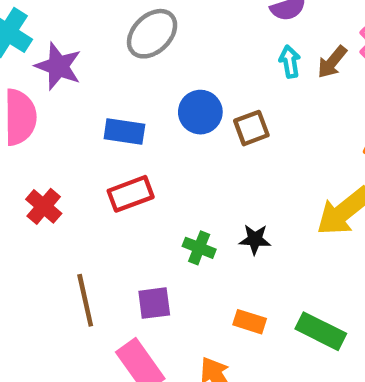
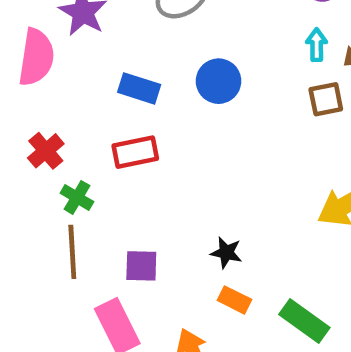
brown square: (251, 128) -> (326, 99), moved
black star: (255, 239) -> (226, 253), moved
green cross: (199, 248) -> (77, 197), moved

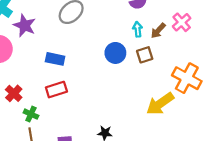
blue circle: (219, 81) -> (115, 53), moved

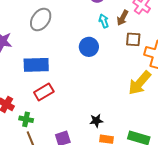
brown square: (145, 55) -> (133, 39), moved, turned 35
blue rectangle: (55, 59) -> (36, 65), size x1.4

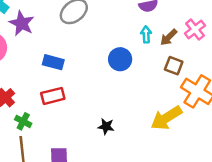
blue rectangle: (36, 65) -> (53, 62), size x0.7
black star: (96, 121) -> (106, 126), moved

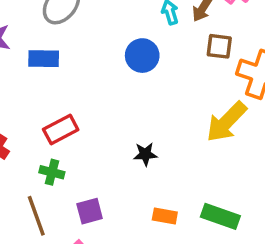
blue rectangle: (53, 62) -> (44, 59), moved
green cross: (23, 121) -> (52, 172), moved

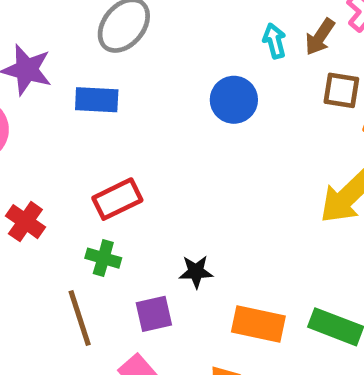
black star: (145, 154) -> (196, 272), moved
orange rectangle: (165, 216) -> (258, 324), size x1.5

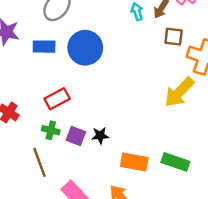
blue circle: (234, 100) -> (85, 48), moved, size x1.4
purple square: (154, 314) -> (76, 136), moved, turned 36

